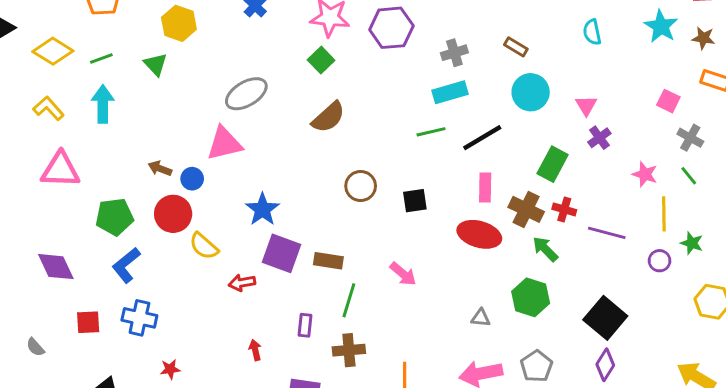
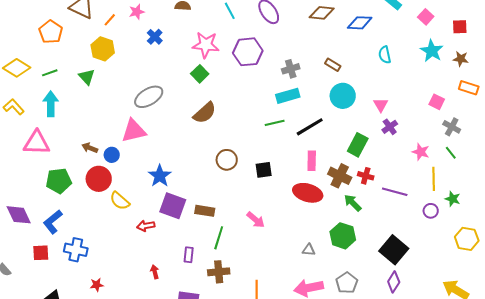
pink triangle: (60, 170) -> (37, 143), moved
blue L-shape: (126, 265) -> (53, 222), moved

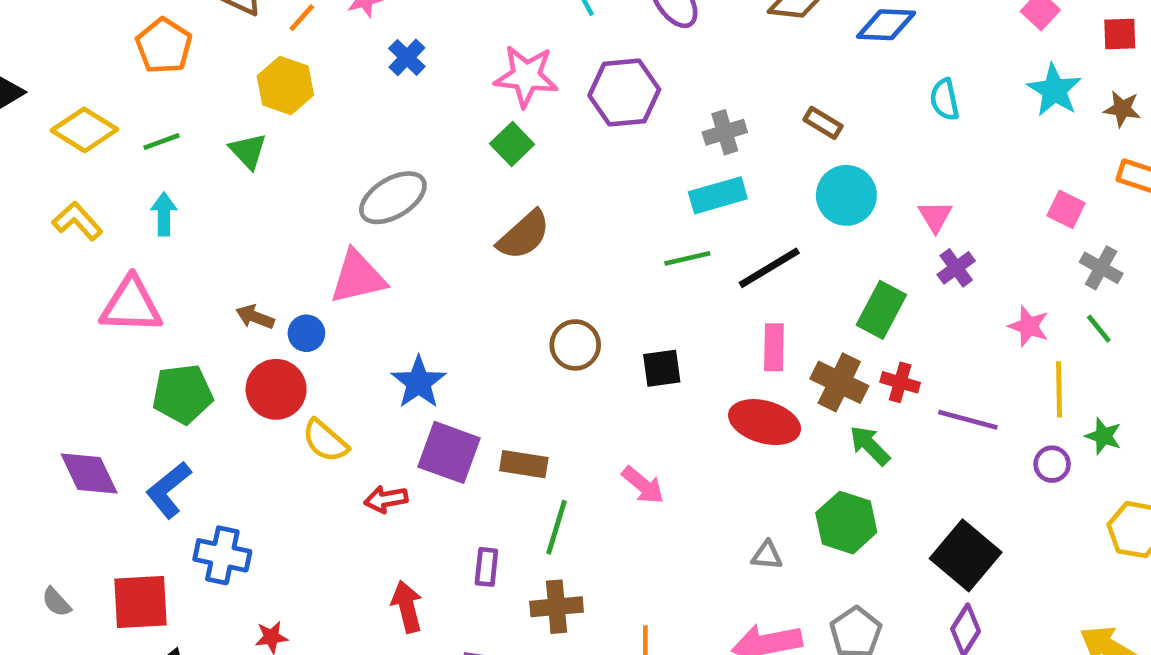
cyan arrow: (51, 104) -> (164, 214), size x0.7
red square: (41, 253) -> (140, 602), moved, size x1.5
red arrow: (155, 272) -> (407, 607), size x1.5

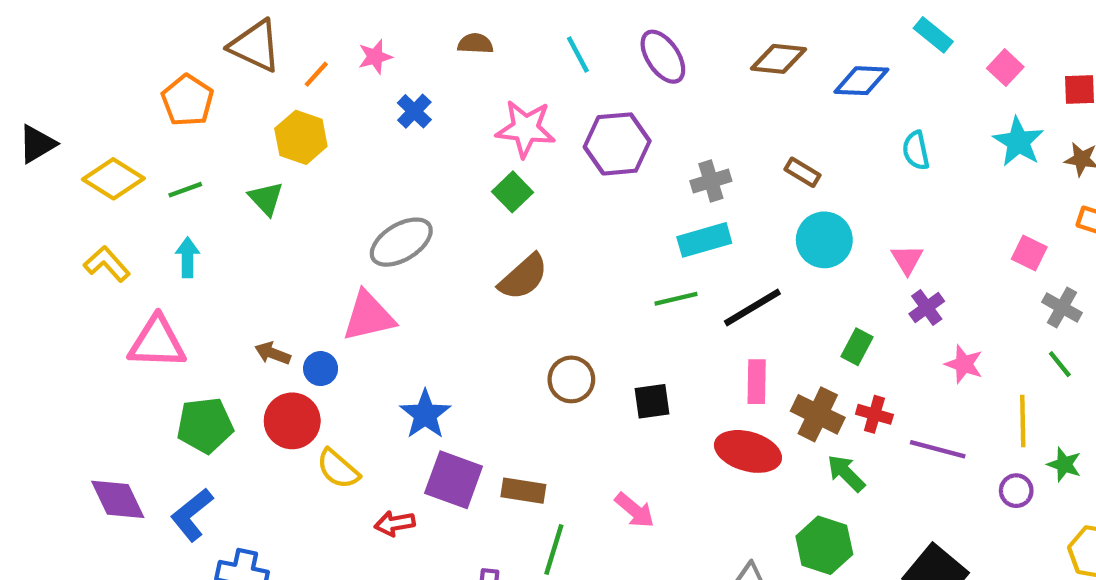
green rectangle: (881, 310) -> (857, 347), size x0.7
pink star: (1029, 326) -> (964, 364), moved

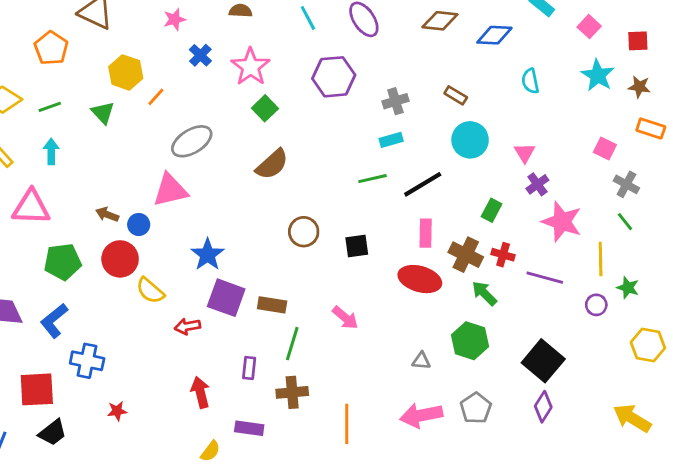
orange line: (316, 74) -> (156, 97), moved
pink star: (526, 129) -> (251, 67), moved, turned 30
cyan rectangle: (704, 240) -> (391, 140), size x0.7
pink star: (964, 364) -> (562, 222), size x1.6

